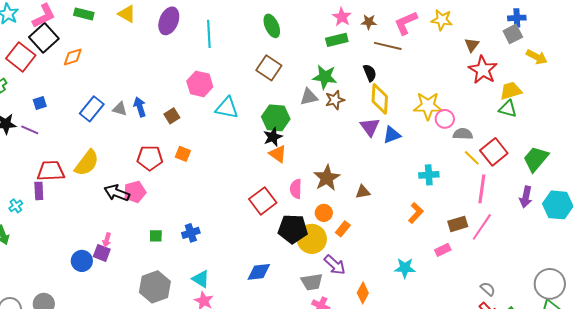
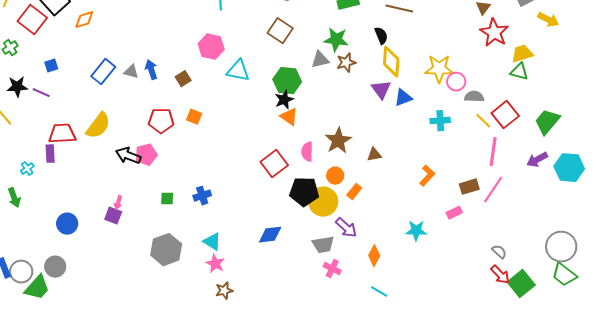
cyan cross: (429, 175) -> (440, 121), moved
purple arrow: (526, 197) -> (537, 160), turned 50
blue circle: (82, 261) -> (67, 224), moved

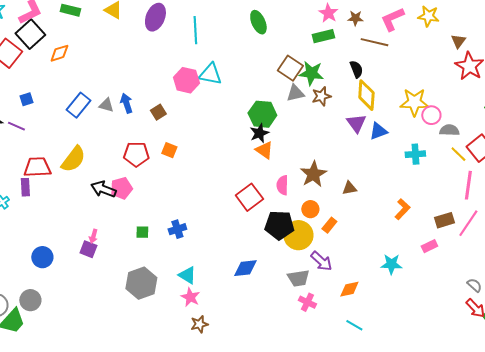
brown square: (280, 31) -> (290, 68), moved
cyan triangle: (238, 71) -> (210, 74), moved
orange diamond: (374, 256) -> (349, 289), turned 50

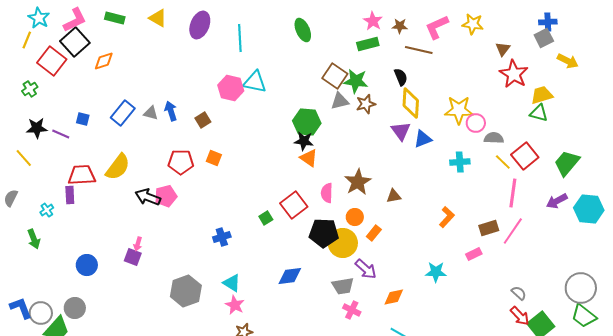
blue square: (26, 99) -> (83, 119), moved, turned 32
black star: (259, 133) -> (304, 141), turned 30
green square: (142, 232) -> (266, 218), moved, turned -32

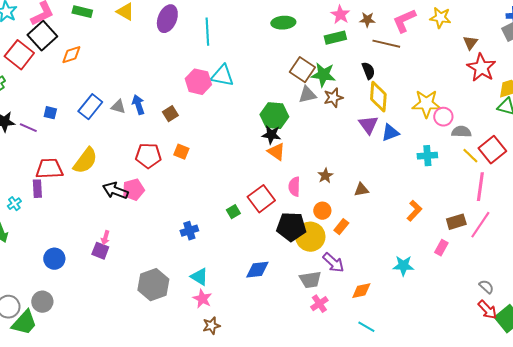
green ellipse: (303, 30) -> (283, 23), moved, turned -70
brown star: (358, 182) -> (325, 176), size x0.6
pink rectangle: (474, 254) -> (441, 248), turned -35
pink cross: (352, 310) -> (319, 304), turned 30

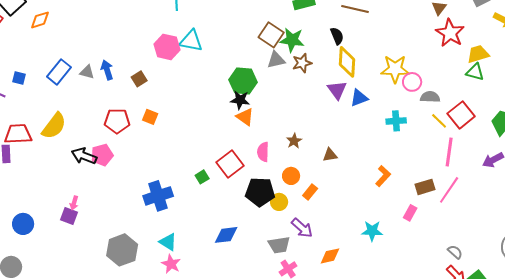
blue cross: (189, 231) -> (158, 196), size x1.6
yellow circle: (310, 237) -> (279, 202), size x0.6

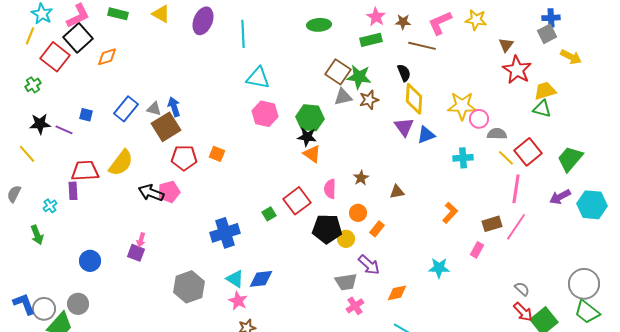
pink hexagon: (167, 47) -> (265, 114), moved
brown square: (139, 79) -> (166, 127), moved, size x1.8
blue diamond: (226, 235) -> (261, 279), moved

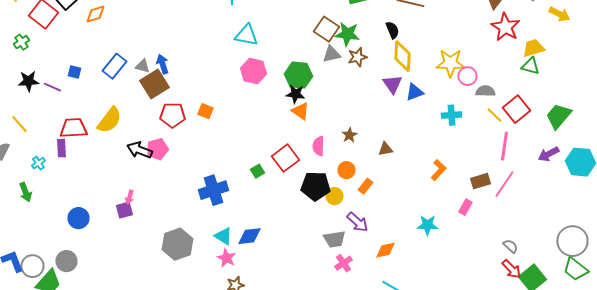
yellow line: (27, 154) -> (19, 124), moved
purple square: (136, 253) -> (124, 210), turned -36

